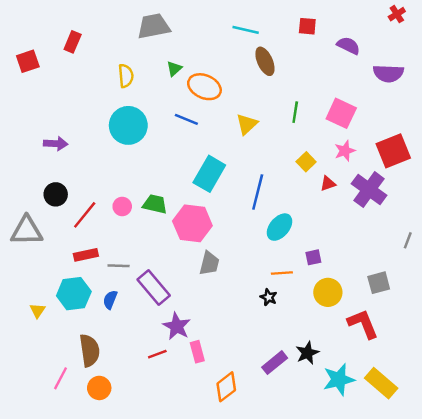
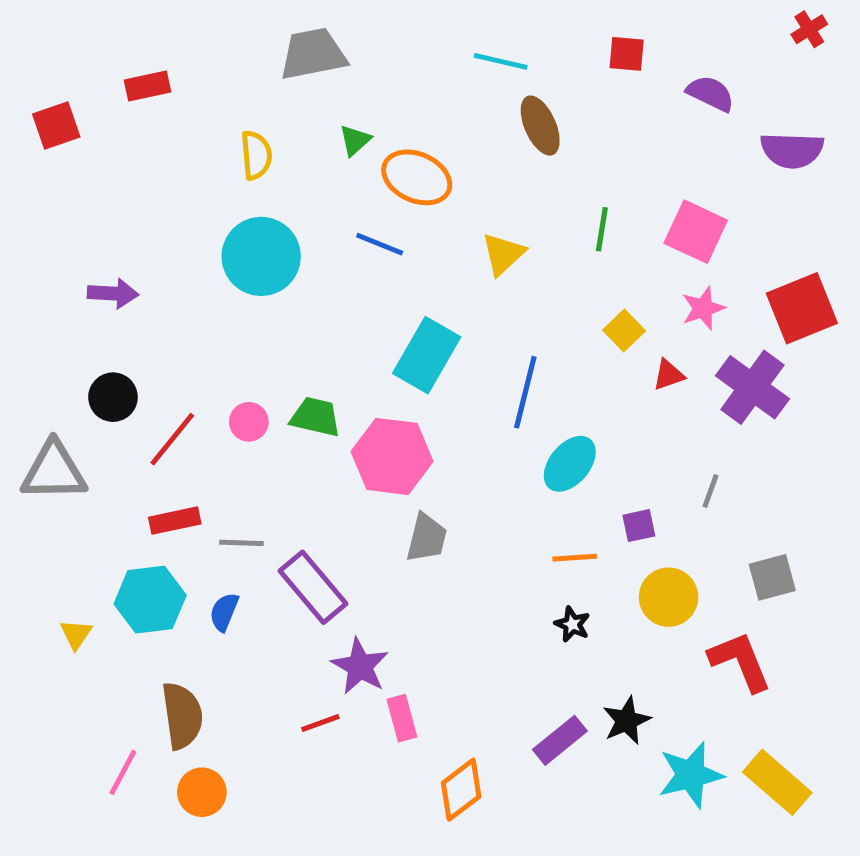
red rectangle: (73, 42) -> (148, 86), turned 55
gray line: (408, 240) -> (711, 491), moved
black star: (269, 297) -> (572, 624), moved

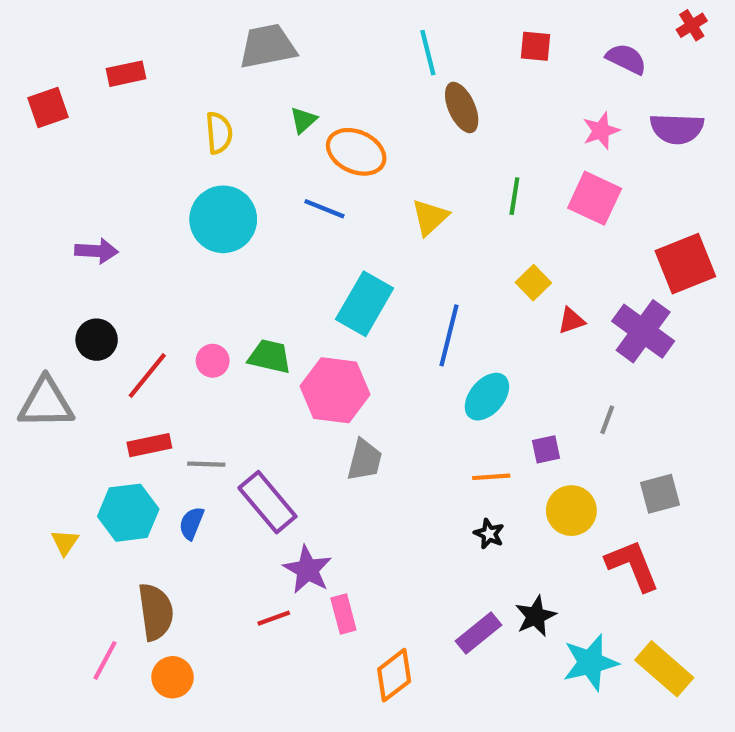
cyan line: (501, 61) -> (428, 53), turned 63
purple semicircle: (711, 93) -> (626, 59), moved
pink star: (703, 308) -> (601, 131), moved

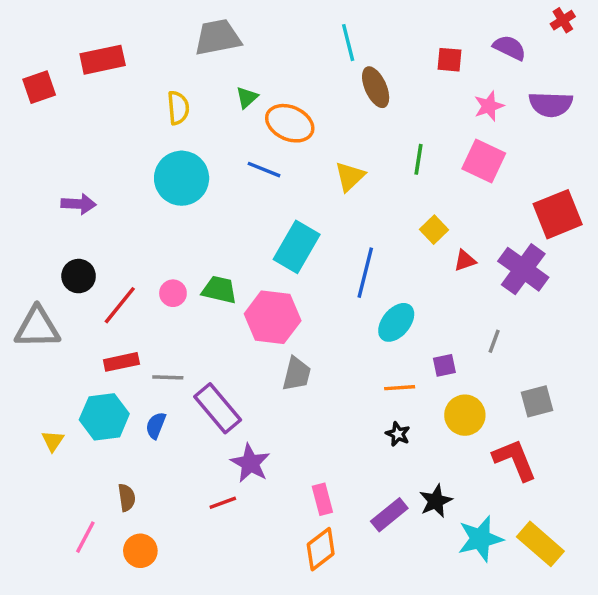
red square: (536, 46) -> (449, 60), moved
red rectangle: (126, 74) -> (103, 60), size x1.4
brown semicircle: (156, 612) -> (127, 498), size x0.6
pink rectangle: (343, 614) -> (322, 499), moved

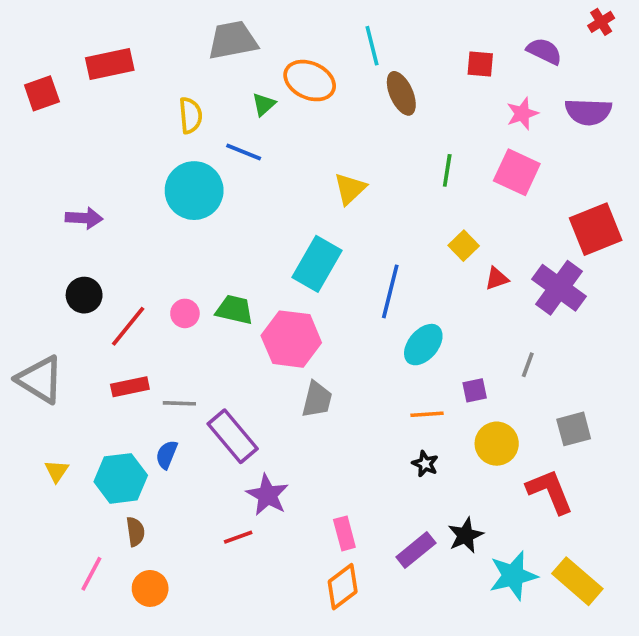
orange ellipse: (290, 123) -> (310, 81), moved
blue line: (264, 170) -> (244, 152), moved
yellow triangle: (350, 176) -> (350, 189), moved
gray triangle: (37, 328) -> (40, 379), moved, turned 33
cyan hexagon: (104, 417) -> (121, 478), moved

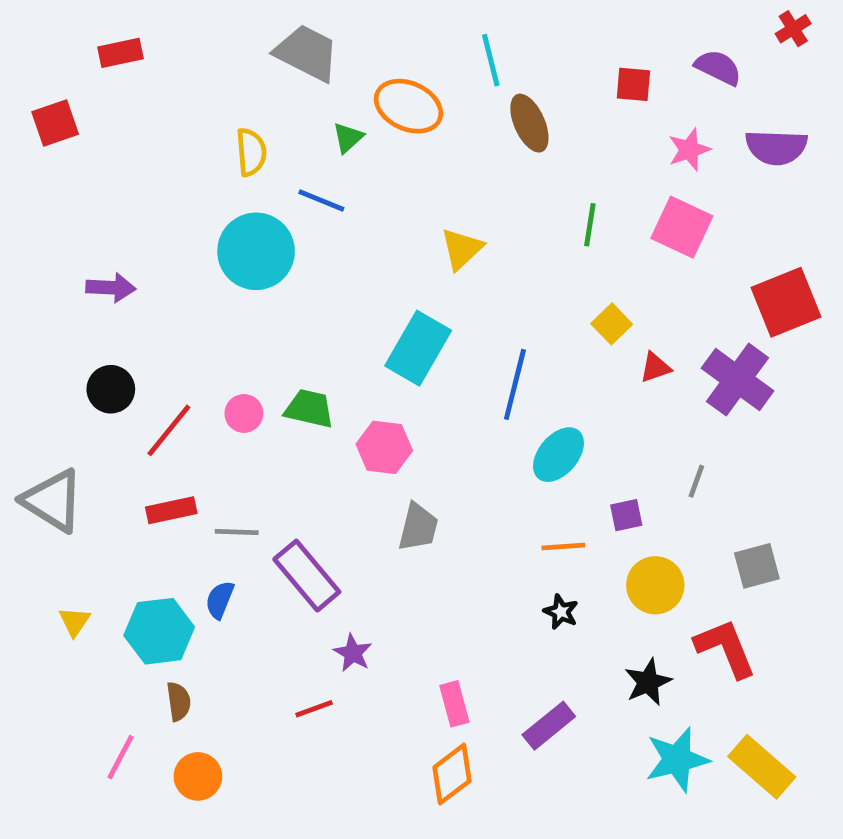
gray trapezoid: (233, 40) -> (307, 53), turned 38
red rectangle: (110, 64) -> (121, 53), moved, size x0.7
pink hexagon: (291, 339) -> (384, 447), size x0.7
purple star: (267, 495) -> (353, 653), size x0.7
black star: (465, 535) -> (648, 682), moved

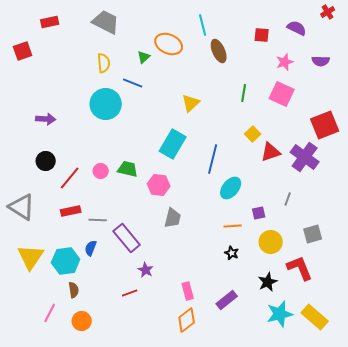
gray trapezoid: (307, 53) -> (106, 22), moved
purple semicircle: (776, 147) -> (321, 61), size x0.7
red triangle: (655, 367) -> (271, 152), size x1.5
yellow triangle: (75, 622) -> (31, 257), size x2.0

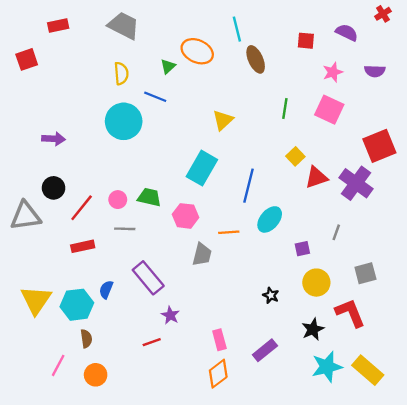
gray triangle: (22, 207) -> (25, 216), moved, turned -40
gray line: (98, 220) -> (125, 229), moved
orange line: (233, 226) -> (229, 232), moved

